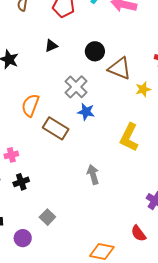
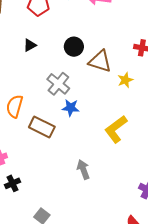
yellow L-shape: (129, 137) -> (116, 129), turned 32

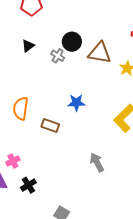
gray cross: (58, 84) -> (58, 56), moved, size x0.6
brown rectangle: (42, 127) -> (50, 125), size x0.7

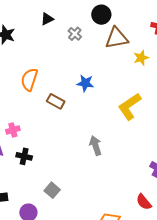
black circle: (72, 42) -> (101, 15), moved
brown triangle: (100, 53) -> (117, 38), turned -30
black cross: (28, 185) -> (24, 156), turned 35

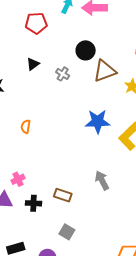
orange semicircle: (29, 79) -> (26, 127), size x0.6
blue star: (85, 83) -> (98, 121), moved, size x1.4
brown rectangle: (56, 101) -> (63, 195), moved

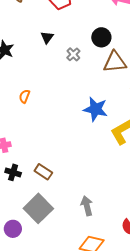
black triangle: (33, 64) -> (47, 37), turned -32
gray arrow: (102, 180) -> (87, 206), moved
gray square: (67, 232) -> (38, 208), size x1.8

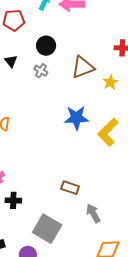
black circle: (101, 37) -> (46, 46), moved
brown rectangle: (43, 172) -> (70, 188), moved

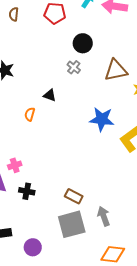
black triangle: (11, 61) -> (50, 95), moved, turned -40
brown rectangle: (70, 188) -> (74, 196), moved
gray square: (47, 229) -> (72, 224), moved, turned 36

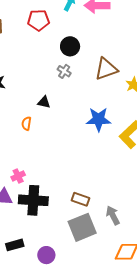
black cross: (27, 191) -> (33, 200), size x1.8

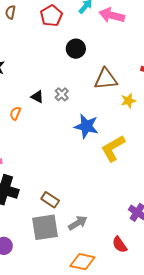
red pentagon: (38, 20) -> (51, 16), turned 30
gray cross: (64, 71) -> (62, 94), moved
gray arrow: (113, 215) -> (78, 223), turned 72

